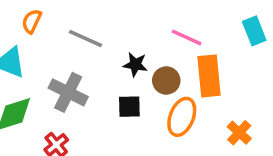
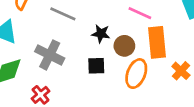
orange cross: (239, 133) -> (181, 71), moved

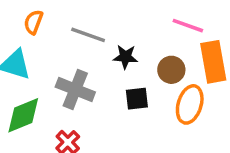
black star: (101, 34) -> (125, 57), moved

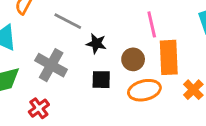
pink line: (188, 26) -> (152, 24), turned 50
orange ellipse: (190, 104) -> (144, 90), turned 52

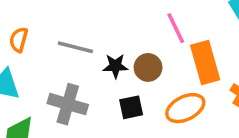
brown circle: (133, 59) -> (148, 67), moved

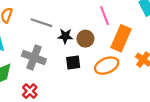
orange rectangle: (205, 62) -> (121, 38), turned 35

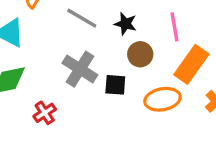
black star: (65, 36) -> (125, 24), moved
gray cross: (34, 57) -> (80, 69), moved

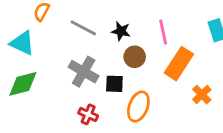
orange ellipse: (163, 99) -> (138, 107), moved, turned -56
red cross: (45, 113) -> (88, 114), moved, turned -30

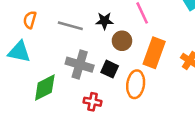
orange rectangle: (179, 64) -> (154, 53), moved
green diamond: (23, 84) -> (45, 88), moved
black square: (114, 84) -> (110, 69), turned 36

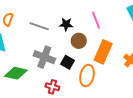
green diamond: (45, 88) -> (16, 73), turned 35

